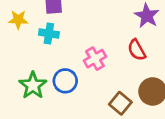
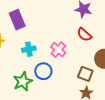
cyan cross: (49, 33) -> (29, 49), moved
green star: (33, 85) -> (23, 81), turned 30

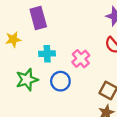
green star: (23, 81) -> (27, 80), moved

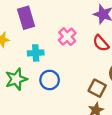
pink cross: (81, 59) -> (67, 37), moved

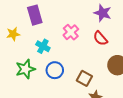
cyan cross: (36, 53) -> (43, 46), turned 32
brown square: (97, 88) -> (84, 78), moved

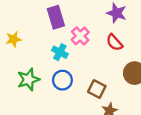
purple rectangle: (35, 15) -> (56, 17), moved
cyan cross: (43, 46) -> (60, 52), moved

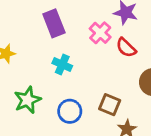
pink cross: (80, 36) -> (100, 33), moved
blue circle: (62, 80) -> (70, 111), moved

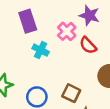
cyan cross: (62, 64) -> (41, 50), moved

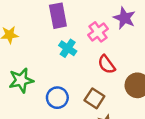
red semicircle: (88, 45) -> (107, 64), moved

